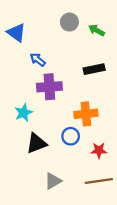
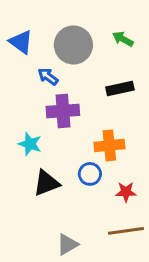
gray circle: (69, 22) -> (73, 45), moved, size x1.6
cyan star: (24, 113) -> (30, 144), turned -30
gray triangle: (53, 181) -> (67, 244), moved

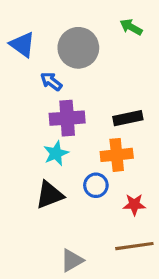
green arrow: (123, 39) -> (131, 27), moved
black rectangle: (120, 88) -> (128, 118), moved
cyan star: (30, 144) -> (56, 153), moved, turned 30

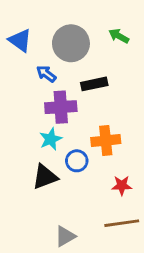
green arrow: (131, 27) -> (119, 36), moved
black rectangle: (128, 118) -> (94, 84), moved
blue circle: (96, 185) -> (77, 161), moved

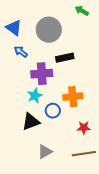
green arrow: (119, 36) -> (82, 11), moved
blue arrow: (46, 74) -> (21, 52), moved
gray triangle: (65, 236) -> (45, 152), moved

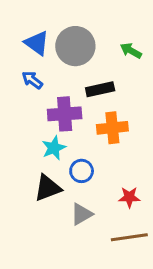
green arrow: (82, 11) -> (131, 51), moved
blue triangle: (14, 28) -> (37, 43), moved
orange cross: (73, 97) -> (112, 128), moved
gray triangle: (45, 152) -> (82, 214), moved

